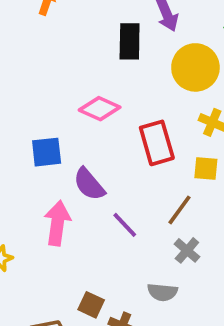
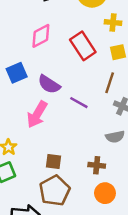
pink diamond: (100, 109) -> (41, 36), turned -35
pink arrow: (57, 223) -> (37, 114), turned -140
brown square: (91, 305) -> (53, 162), moved

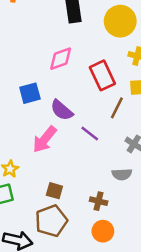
brown line: (110, 83) -> (117, 108), moved

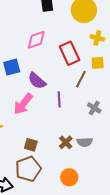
purple line: (90, 133) -> (59, 99), turned 49
gray semicircle: (122, 174) -> (85, 142), moved
brown cross: (99, 201) -> (66, 142), moved, turned 32

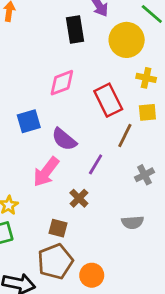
purple line: (59, 99) -> (96, 164), turned 35
gray cross: (94, 108) -> (144, 175), turned 32
brown cross: (66, 142) -> (79, 198), moved
orange circle: (69, 177) -> (92, 275), moved

